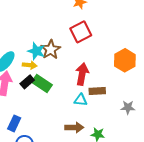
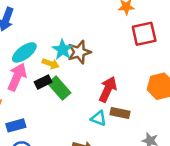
red square: (81, 32) -> (144, 34), moved
blue rectangle: (14, 123) -> (16, 125), turned 35

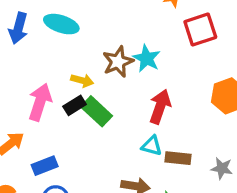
cyan star: (63, 50) -> (147, 58), moved
cyan ellipse: (24, 52) -> (61, 24), moved, turned 60
brown rectangle: (120, 113) -> (178, 158), moved

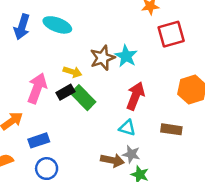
brown rectangle: (178, 158) -> (171, 129), moved
gray star: (222, 168) -> (131, 154), moved

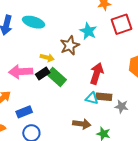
cyan star: (126, 56) -> (88, 31), moved
pink arrow: (37, 88) -> (21, 72), turned -110
brown rectangle: (171, 129) -> (104, 97), moved
gray star: (131, 154) -> (121, 106), moved

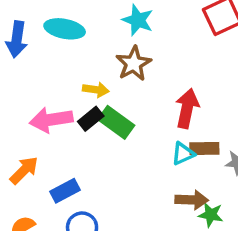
cyan star: (88, 31) -> (138, 20), moved
cyan triangle: (92, 98) -> (183, 154), turned -32
brown arrow: (82, 124) -> (192, 200), moved

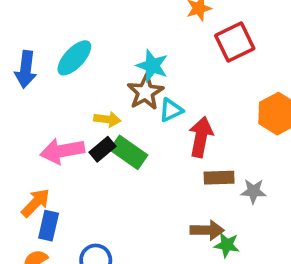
cyan star: (138, 20) -> (152, 66), moved
cyan ellipse: (65, 29) -> (74, 58), turned -57
cyan triangle: (183, 154) -> (171, 110), moved
blue rectangle: (65, 191) -> (49, 226), moved, turned -48

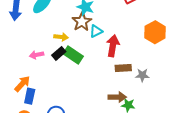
pink arrow: (62, 151) -> (37, 55), size x0.6

